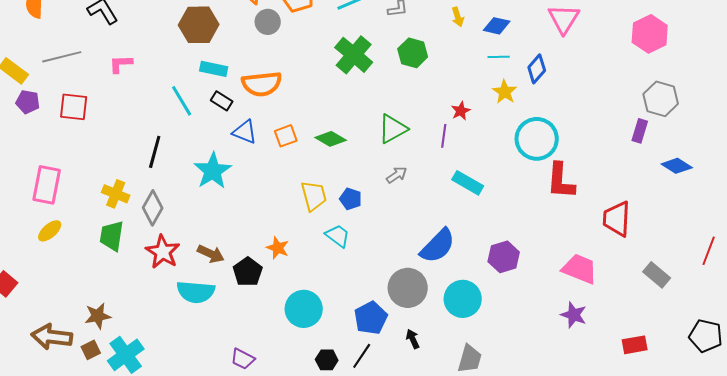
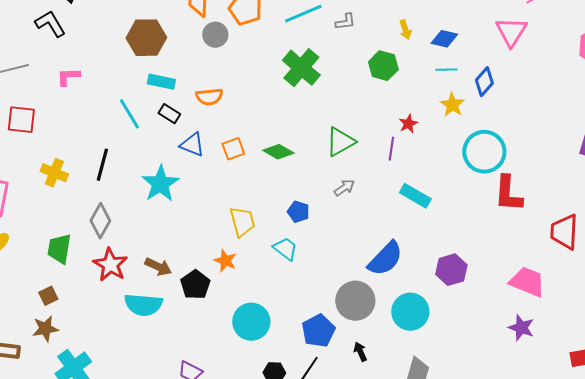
green hexagon: (413, 53) -> (383, 66), moved
orange semicircle: (262, 84) -> (209, 97), size x0.7
yellow cross: (116, 194) -> (54, 173), moved
yellow trapezoid: (314, 196) -> (242, 222), moved
brown square: (91, 350) -> (48, 296), moved

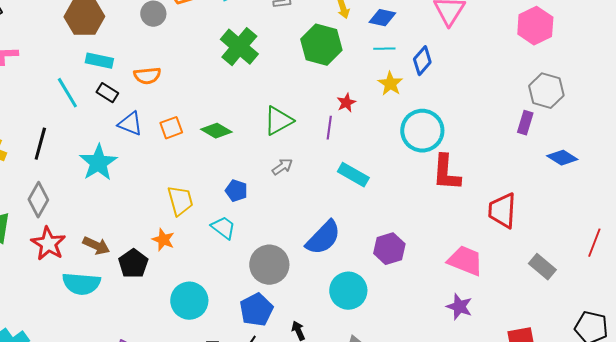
green hexagon: (383, 66) -> (321, 45), size x1.4
gray circle: (355, 301) -> (269, 265), moved

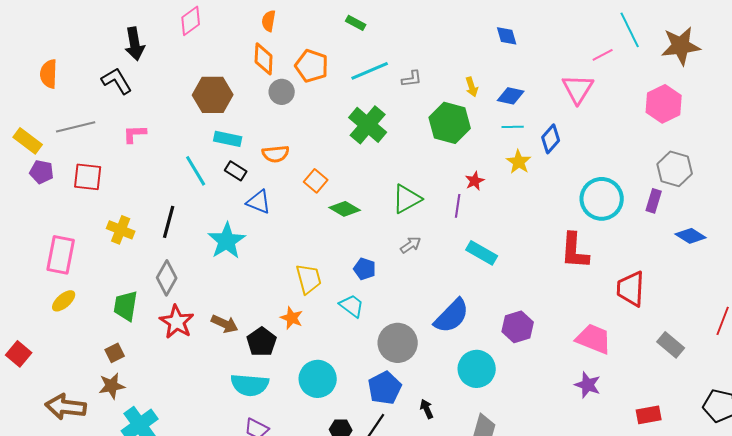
orange square: (171, 128) -> (316, 181), moved, turned -30
cyan circle: (422, 131) -> (602, 199), moved
cyan semicircle: (81, 284) -> (250, 385), moved

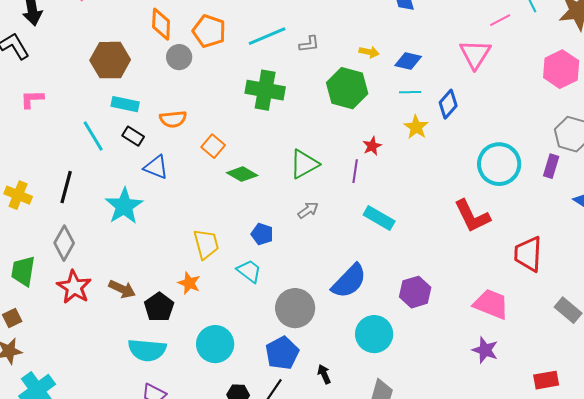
yellow arrow: (472, 87) -> (369, 52), turned -60
green cross: (368, 125) -> (265, 90), turned -30
red L-shape: (575, 251) -> (472, 216), turned -30

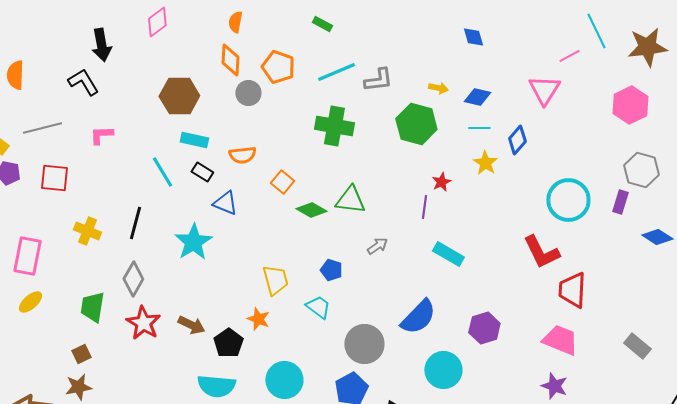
gray L-shape: (309, 44) -> (378, 80), size x1.4
green triangle: (304, 164) -> (350, 200), moved, turned 36
red trapezoid: (528, 254) -> (572, 290), moved

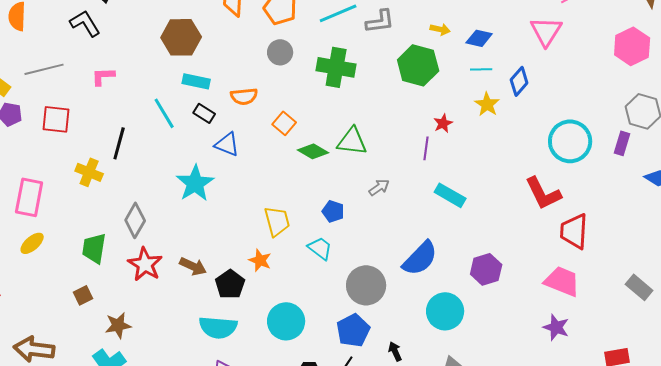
gray circle: (248, 93) -> (280, 52), moved
black line: (135, 223) -> (119, 143), moved
brown star: (78, 387) -> (118, 325), moved

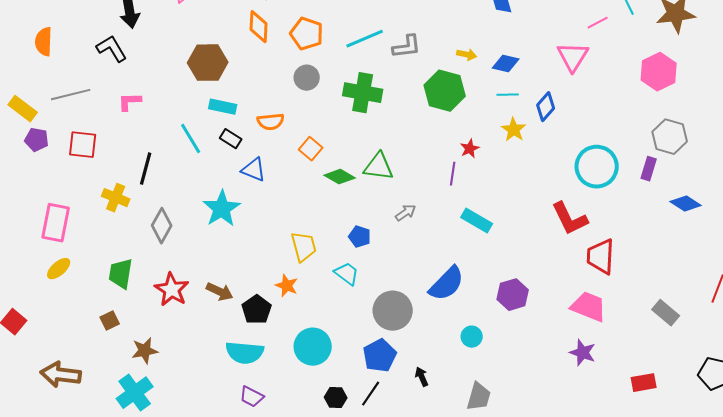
gray diamond: (135, 220) -> (162, 226), moved
cyan circle: (445, 311) -> (472, 337), size x0.6

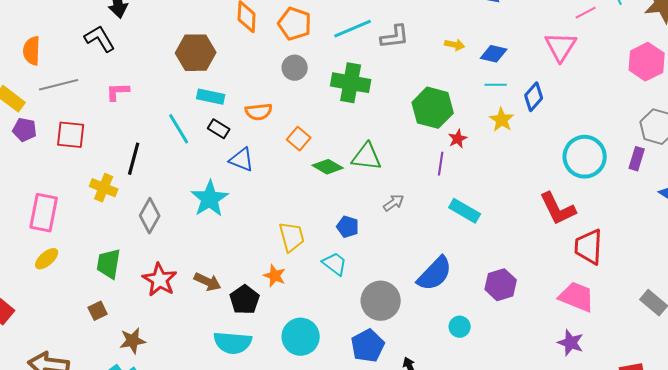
orange semicircle: (44, 42) -> (32, 51), moved
green hexagon: (445, 91) -> (433, 108), moved

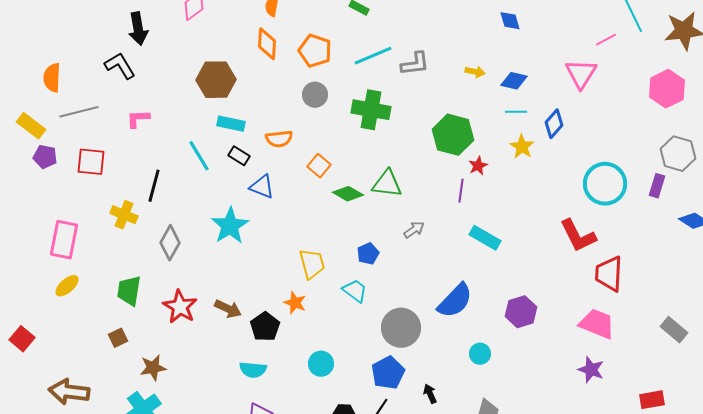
blue pentagon: (348, 227) -> (368, 254), turned 30
cyan circle: (301, 337) -> (321, 364), size x0.7
cyan semicircle: (233, 343) -> (253, 370), size x0.7

